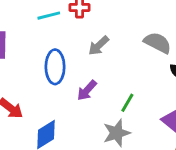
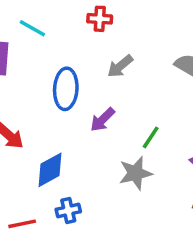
cyan line: (49, 16) -> (32, 28), moved, turned 40

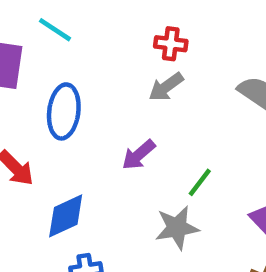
red cross: (100, 19) -> (171, 44), moved
blue ellipse: (66, 89) -> (64, 111), moved

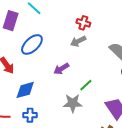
blue ellipse: (64, 111) -> (32, 44), turned 30

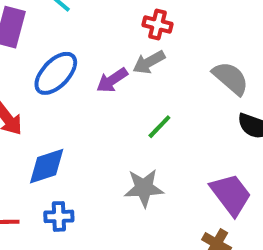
purple arrow: (61, 69) -> (112, 80), moved
green line: (86, 85) -> (159, 127), moved

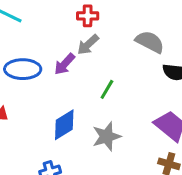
blue ellipse: (56, 73) -> (23, 69), turned 60
blue diamond: (47, 166) -> (64, 125), moved

